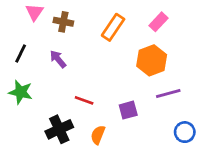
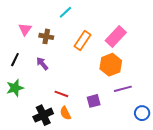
pink rectangle: (159, 22) -> (116, 36), size x1.5
green star: (21, 92) -> (15, 88), turned -30
blue circle: (185, 132) -> (142, 113), moved
orange semicircle: (98, 135) -> (65, 113), moved, turned -48

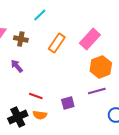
orange hexagon: (111, 65) -> (101, 67), moved
orange semicircle: (65, 113) -> (40, 115), turned -56

